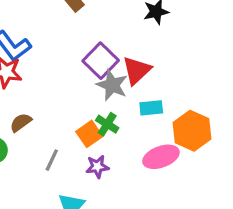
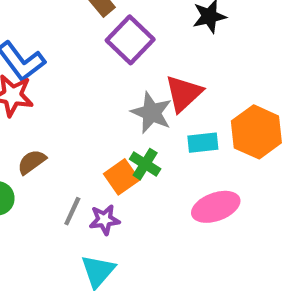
purple square: (101, 61) -> (130, 40), moved
orange hexagon: (192, 131) -> (256, 132), moved
purple star: (97, 167) -> (104, 220), moved

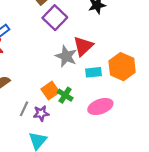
green cross: (145, 164) -> (65, 95), moved

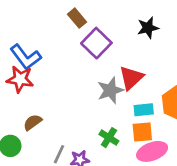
gray star: (66, 56) -> (110, 90), turned 30
orange square: (50, 91) -> (142, 132), moved, turned 30

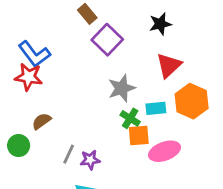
red triangle: (131, 78) -> (169, 65), moved
orange square: (142, 132) -> (139, 135), moved
green cross: (109, 138) -> (130, 118), moved

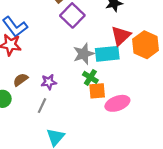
orange hexagon: (192, 101) -> (146, 45), moved
cyan rectangle: (156, 108) -> (107, 54), moved, size x1.5
purple star: (90, 160) -> (49, 82), moved

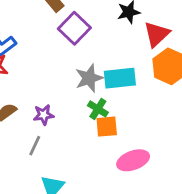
red triangle: (121, 36) -> (157, 34), moved
pink ellipse: (117, 103) -> (133, 160), moved

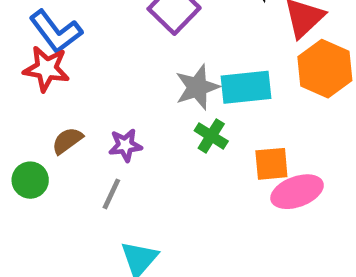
orange square: (107, 127) -> (271, 164), moved
pink ellipse: (133, 160) -> (297, 192), moved

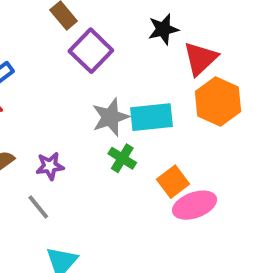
orange square: (271, 164) -> (173, 182), turned -32
gray line: (111, 194) -> (38, 207), turned -64

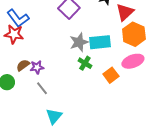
purple star: (50, 166) -> (37, 67), moved
pink ellipse: (195, 205) -> (133, 61), moved

